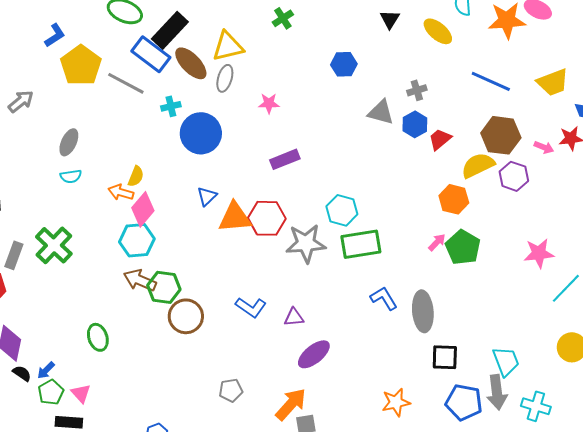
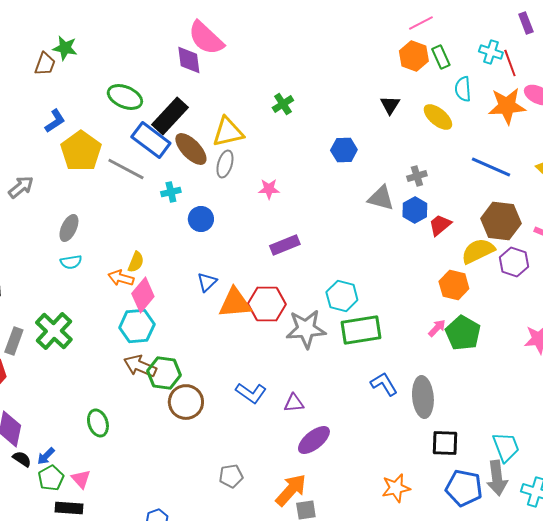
blue circle: (201, 133) -> (201, 219), size x0.6

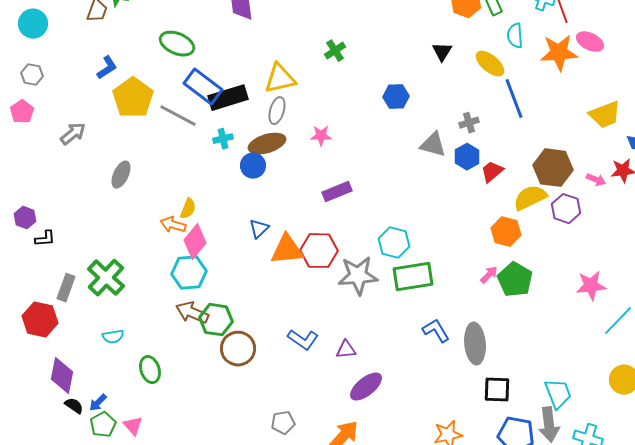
black rectangle: (170, 116) -> (228, 98), moved, turned 30
brown ellipse: (191, 149) -> (267, 144), moved, turned -63
blue line: (491, 167) -> (514, 99), moved, turned 45
cyan semicircle: (71, 262) -> (113, 337), moved

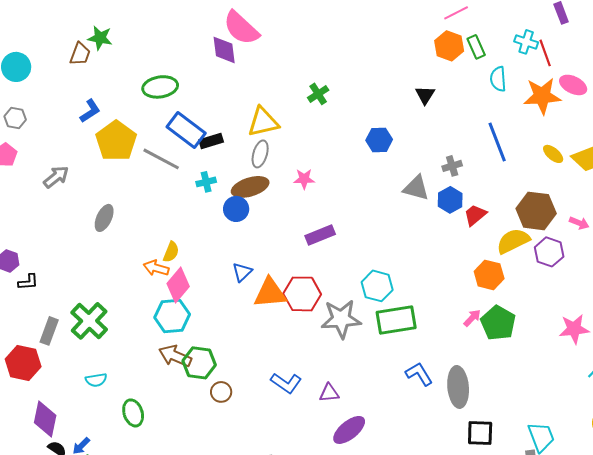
green ellipse: (177, 44) -> (160, 87), turned -32
yellow ellipse: (490, 64) -> (553, 154), moved, size x0.7
black rectangle: (228, 98) -> (211, 141), size x0.6
brown circle: (238, 349) -> (221, 392), size x0.6

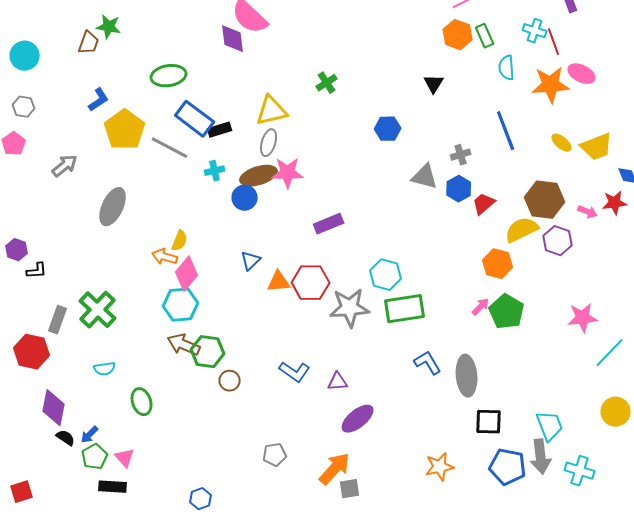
pink star: (304, 179) -> (288, 173), moved, size x1.5
gray ellipse: (104, 218) -> (113, 207), size x1.4
orange triangle: (270, 293) -> (279, 282), size x0.7

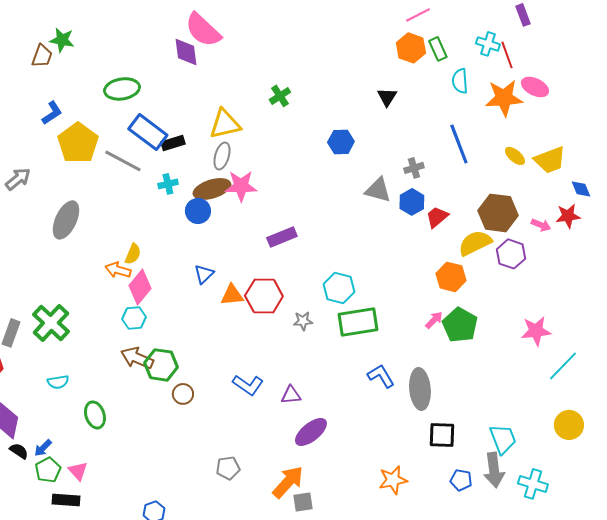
cyan hexagon: (181, 305) -> (134, 318), size x0.7
gray star: (350, 308) -> (303, 321), size x0.5
blue pentagon: (508, 467) -> (461, 480), size x0.6

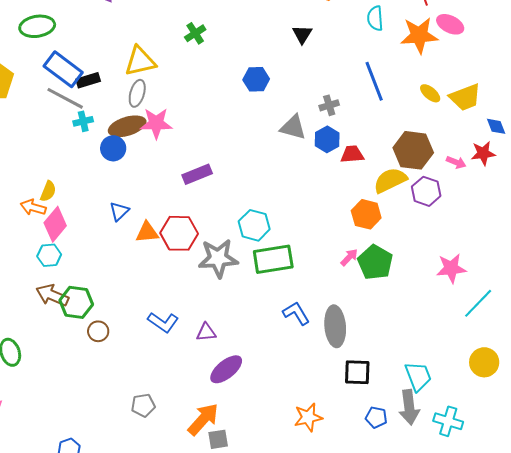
gray line: (123, 161) -> (65, 98), moved
red trapezoid: (437, 217) -> (352, 154), turned 35
gray star: (303, 321) -> (218, 258), size x2.0

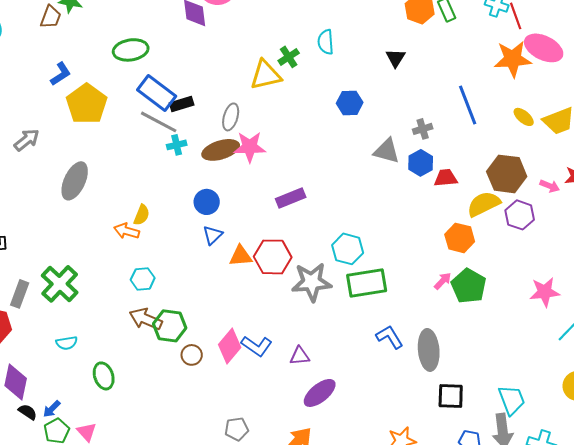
cyan semicircle: (375, 18) -> (326, 42), moved
pink ellipse: (450, 24) -> (544, 48), size x1.4
yellow triangle: (140, 61) -> (266, 75), moved
blue circle: (113, 148) -> (207, 202), moved
pink diamond: (55, 224) -> (230, 346), moved

